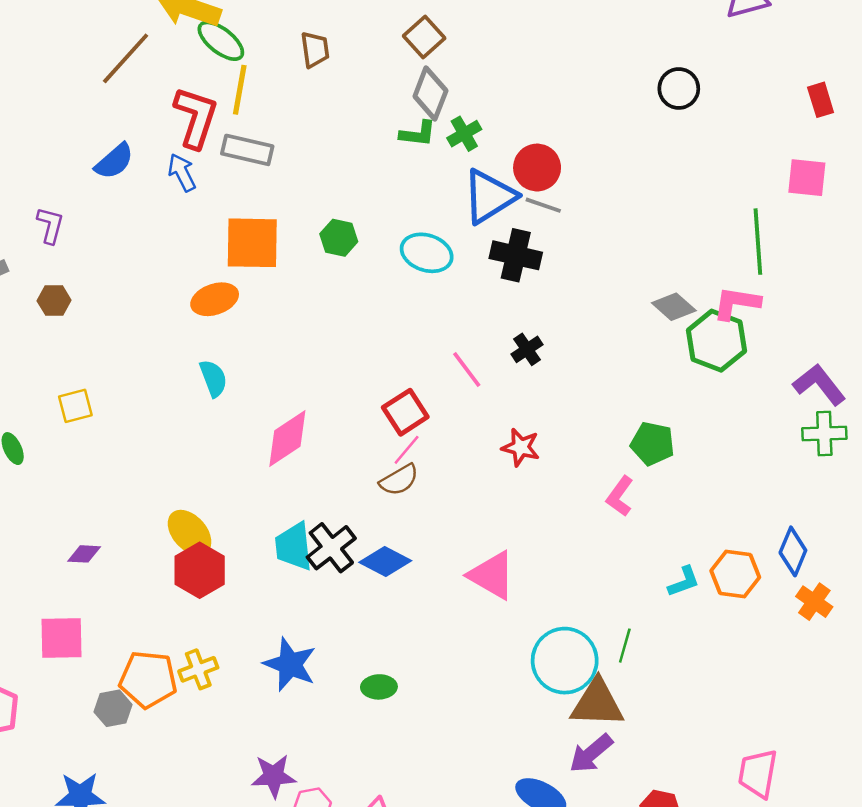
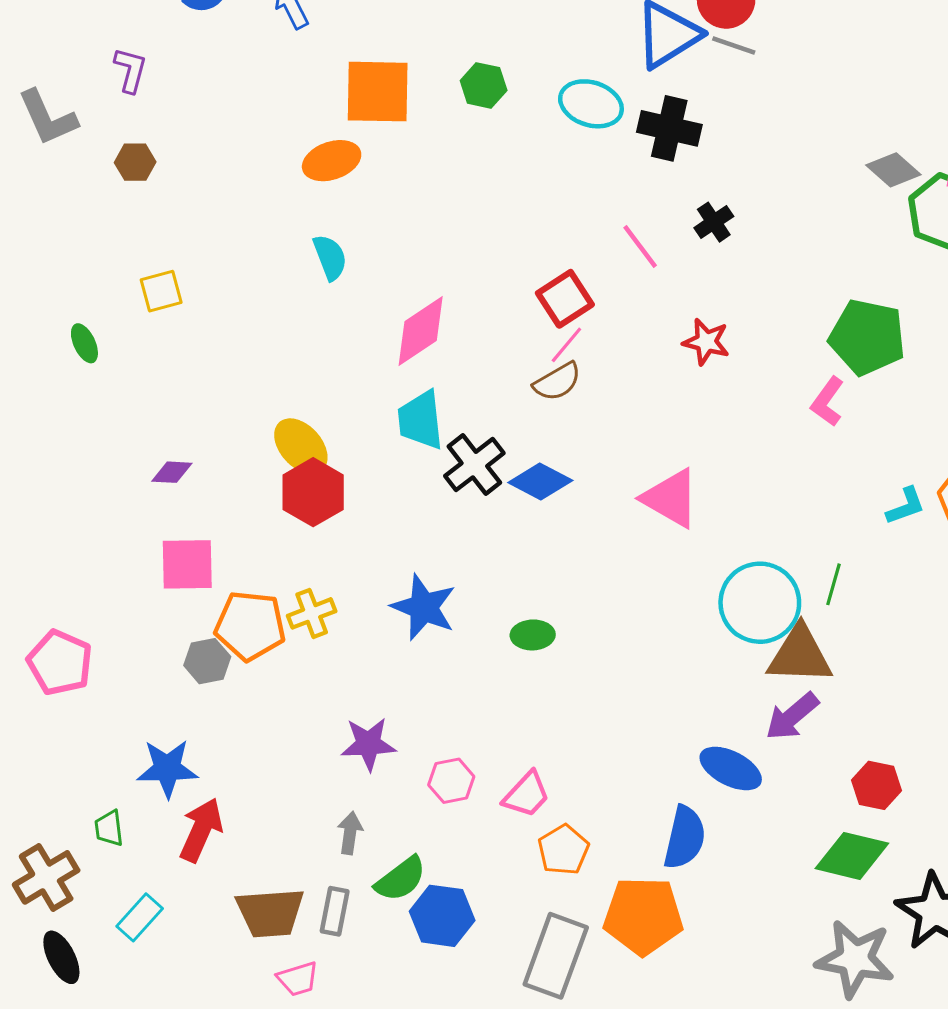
black cross: (516, 255) -> (669, 128), moved
green pentagon: (652, 444) -> (867, 337), size x1.4
cyan trapezoid: (294, 546) -> (421, 420), moved
pink square: (62, 638) -> (187, 564), moved
purple star: (274, 776) -> (368, 744), moved

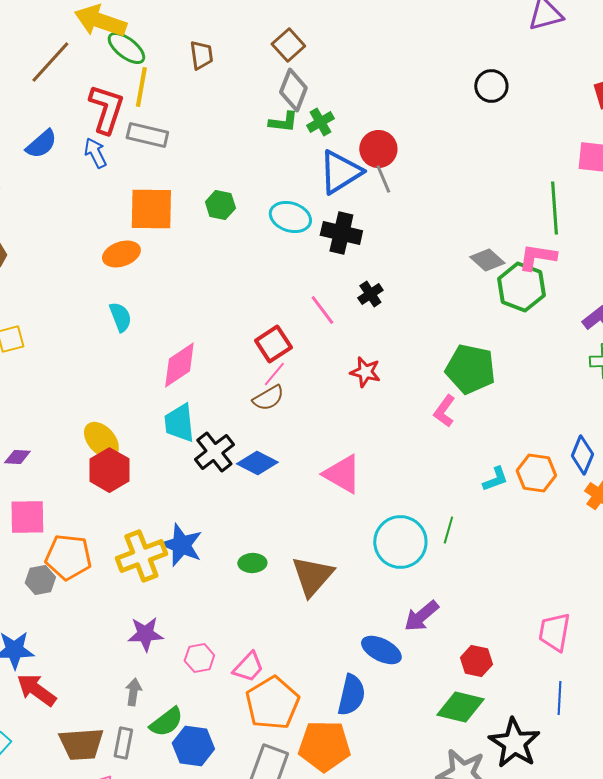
gray line: (734, 46) -> (383, 179), turned 48
yellow cross: (312, 613) -> (141, 556), moved, size x1.6
brown triangle: (800, 655) -> (312, 576), moved, turned -51
red arrow: (201, 830) -> (36, 690), turned -78
orange pentagon: (563, 850) -> (272, 703), size x1.6

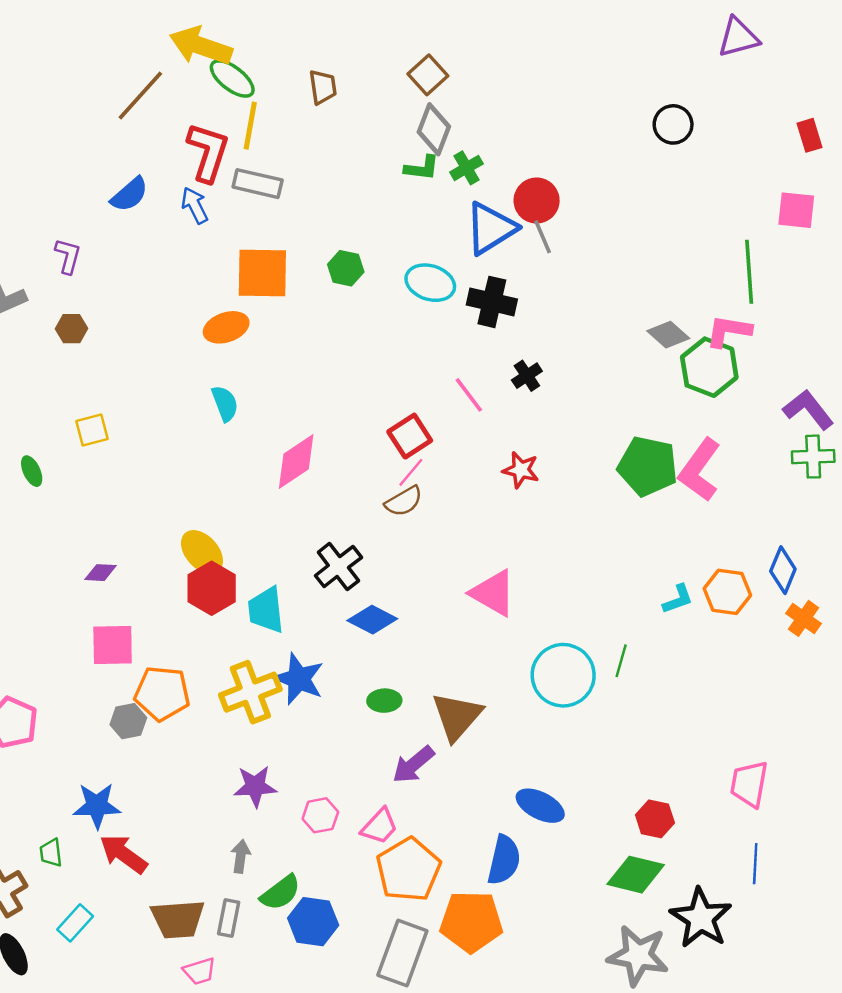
pink L-shape: (444, 411) -> (700, 470), moved, size x1.6
cyan trapezoid: (179, 423) -> (266, 610), moved
blue diamond: (257, 463) -> (372, 620), moved
purple arrow: (421, 616) -> (413, 765), moved

